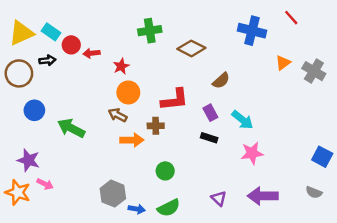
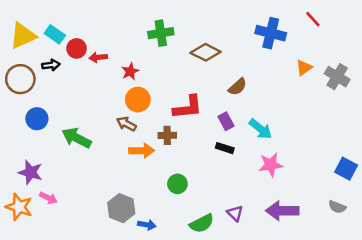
green semicircle: (169, 208) -> (202, 223), moved

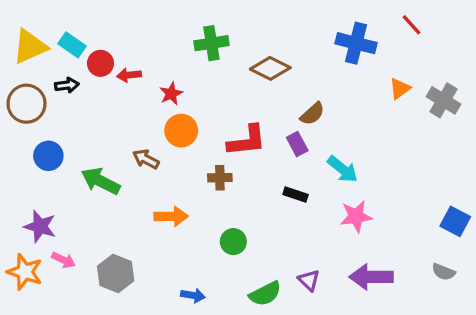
purple rectangle: (226, 121) -> (297, 144), moved
brown arrow: (126, 124) -> (146, 159), moved
orange arrow: (142, 151) -> (171, 216), moved
gray hexagon: (121, 208) -> (116, 274), moved

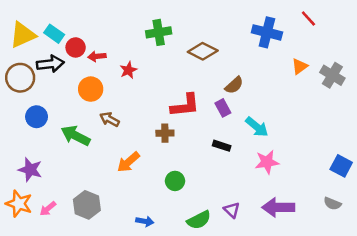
black arrow: (67, 85) -> (50, 64), size x1.5
orange circle: (181, 131) -> (91, 89), moved
orange arrow: (171, 216) -> (128, 162), turned 140
pink arrow: (64, 260) -> (48, 209), moved, turned 114

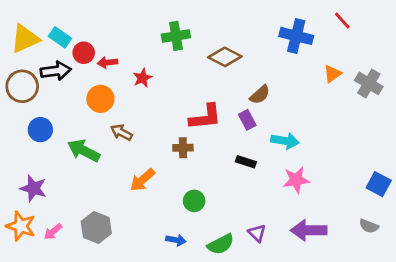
cyan arrow: (257, 127) -> (285, 141), turned -30
blue arrow: (145, 221) -> (176, 240), moved

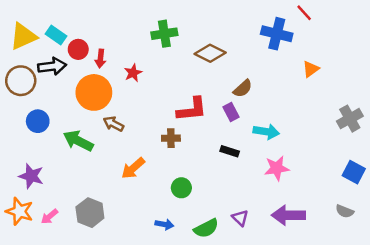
red line: (342, 21) -> (304, 13), moved
red arrow: (107, 63) -> (100, 59), turned -78
gray cross: (369, 83) -> (350, 119), moved, turned 30
orange circle: (100, 99) -> (94, 92), size x1.4

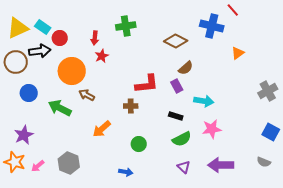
brown diamond: (210, 53) -> (176, 41), moved
red arrow: (100, 59) -> (95, 38), moved
purple star: (31, 176) -> (24, 135), turned 30
green semicircle: (206, 228) -> (182, 139), moved

